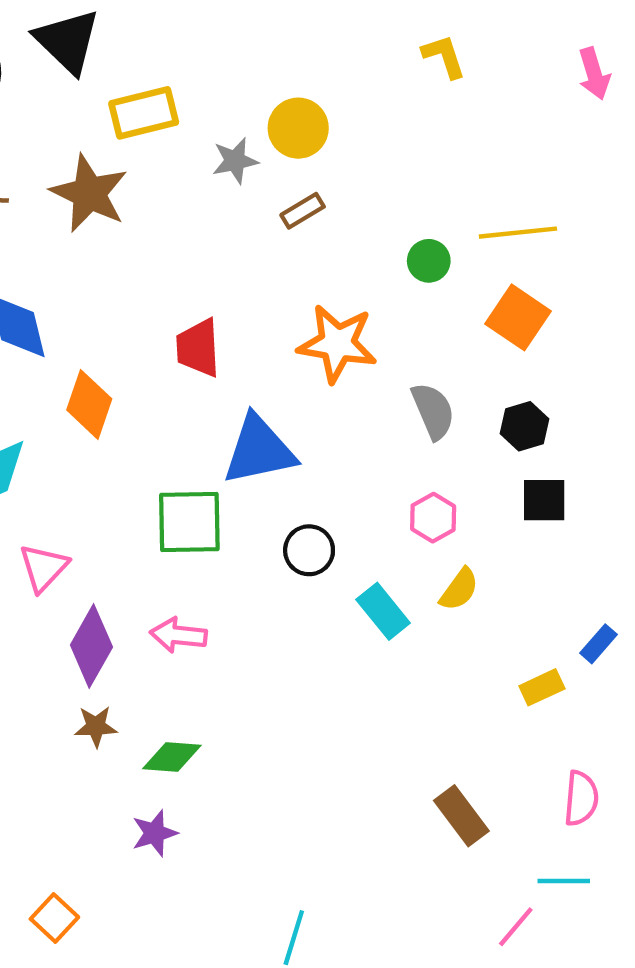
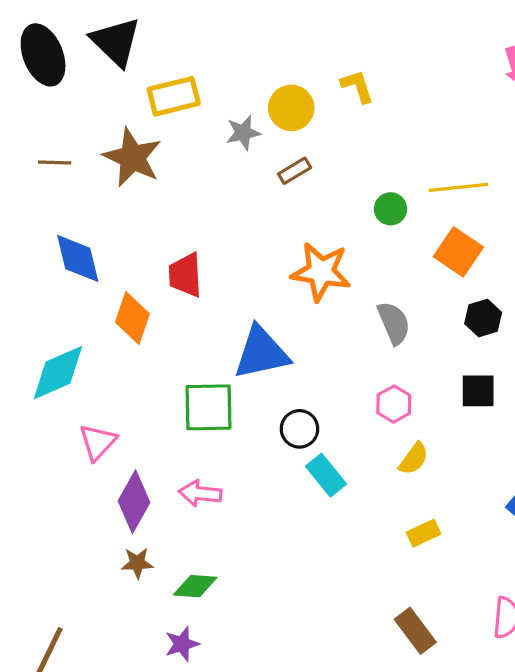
yellow L-shape: (444, 56) -> (357, 86), moved
red trapezoid: (198, 348) -> (185, 275), moved
black hexagon: (525, 426) -> (483, 318), moved
cyan rectangle: (383, 611) -> (326, 475), moved
yellow rectangle: (542, 687) -> (424, 533), moved

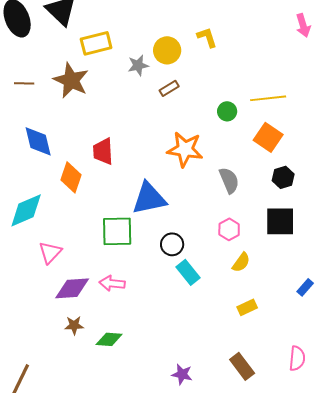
black square: (478, 391) -> (280, 221), size x1.4
purple diamond: (134, 502) -> (72, 288), turned 57
purple star: (182, 644) -> (182, 374), moved, turned 30

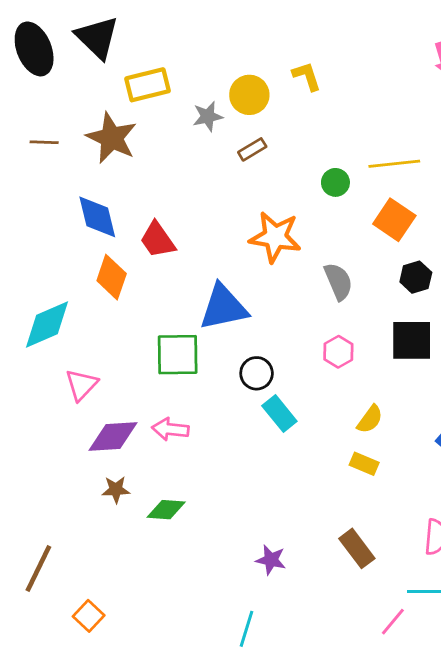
blue diamond: (38, 141) -> (97, 217), moved
red trapezoid: (103, 151) -> (157, 240), turned -32
yellow semicircle: (241, 262) -> (370, 419), moved
yellow rectangle: (247, 307) -> (364, 464), turned 48

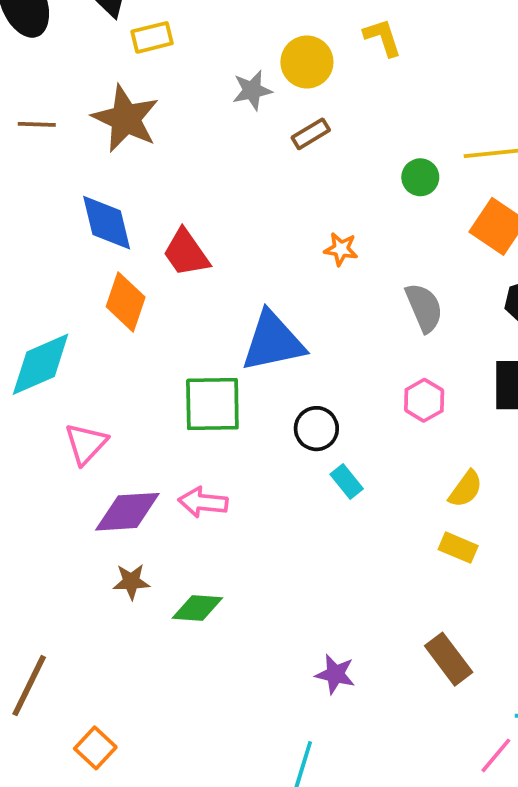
yellow rectangle: (147, 85) -> (152, 37), moved, size x0.7
orange star: (275, 237) -> (341, 249), size x0.5
cyan rectangle: (279, 413) -> (347, 481), size x0.7

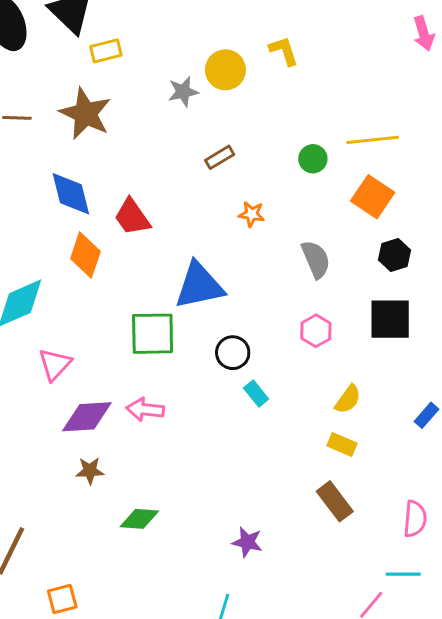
brown rectangle: (311, 134) -> (220, 157), moved
green diamond: (197, 608) -> (139, 519), moved
brown rectangle: (449, 659) -> (335, 501), moved
orange square: (95, 748) -> (62, 599), turned 32

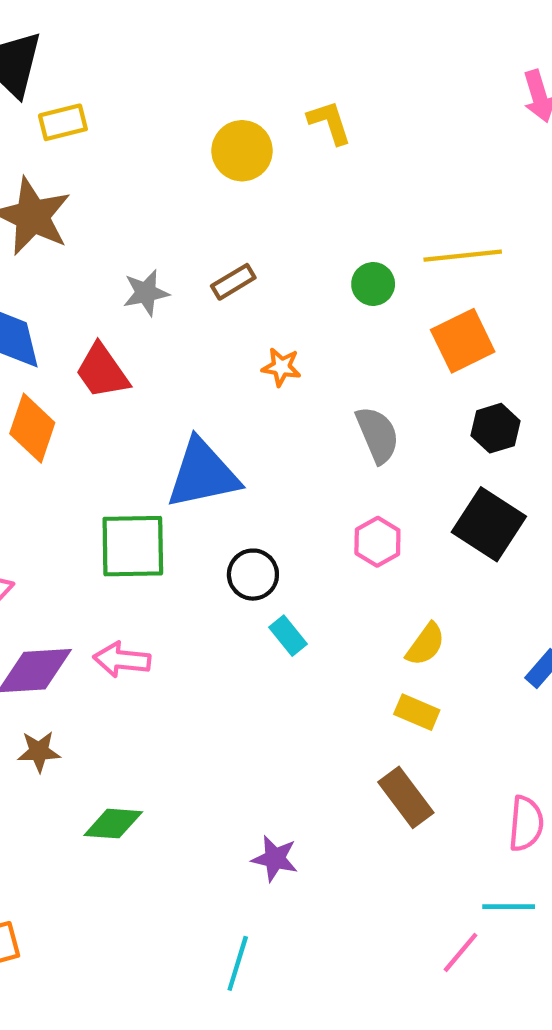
gray star: (183, 92) -> (146, 293), moved
orange square: (373, 197) -> (463, 341), turned 30
black square: (390, 319) -> (489, 524), turned 33

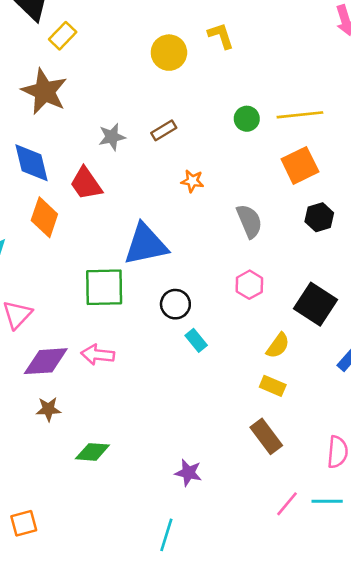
yellow rectangle: (63, 122) -> (63, 36), turned -32
green circle: (373, 284) -> (247, 119), moved
black square: (489, 524) -> (315, 304), moved
pink line: (460, 952) -> (287, 504), moved

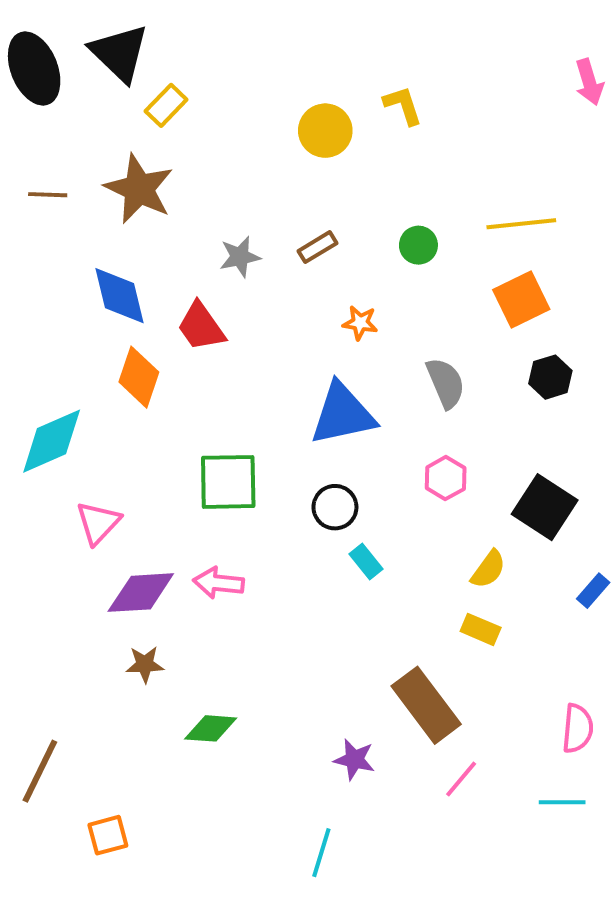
green circle: (247, 119) -> (418, 245), moved
blue triangle: (146, 244) -> (343, 414), moved
brown rectangle: (266, 436) -> (426, 705), moved, size x1.4
pink line: (287, 504) -> (461, 779), moved

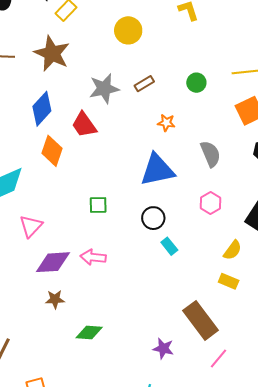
yellow circle: (325, 131) -> (128, 30), moved
gray star: (240, 257) -> (104, 89), size x1.4
blue diamond: (120, 296) -> (42, 109), turned 56
green square: (228, 482) -> (98, 205), size x0.6

